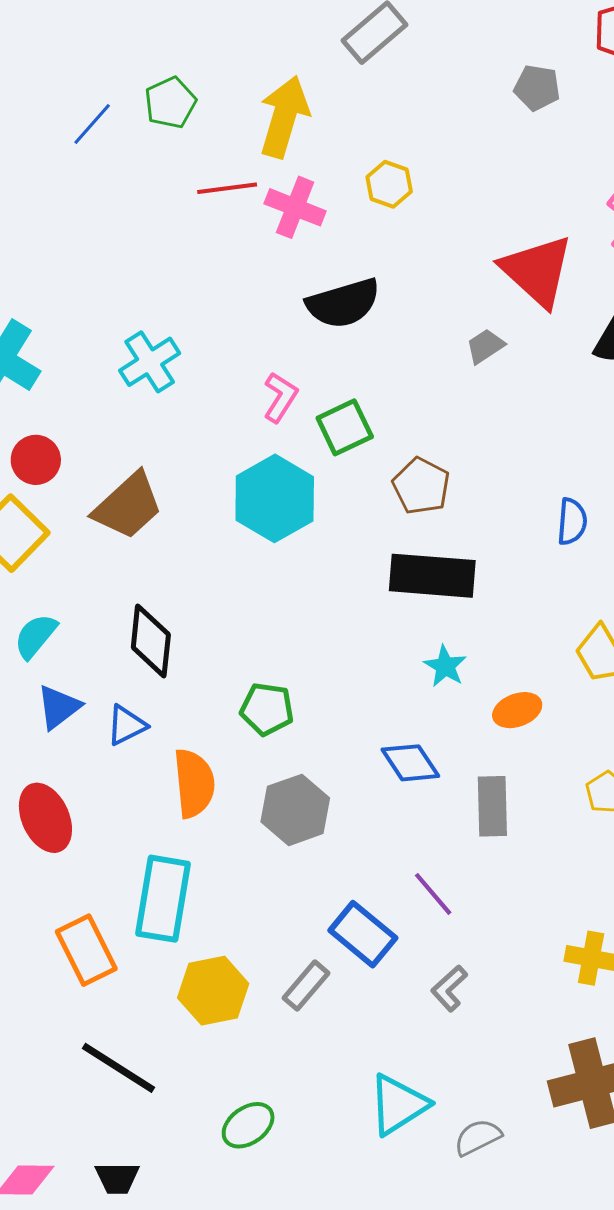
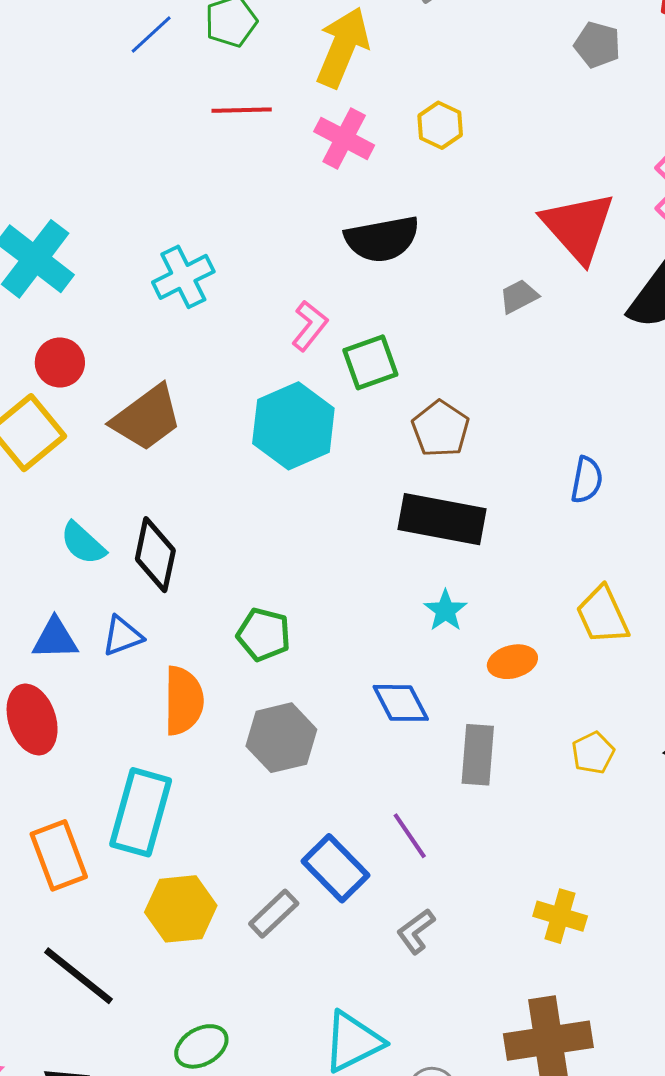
red line: (227, 188) -> (242, 110), moved
cyan semicircle: (35, 636) -> (83, 543), moved, turned -93
blue triangle: (59, 707) -> (55, 639), moved, turned 30

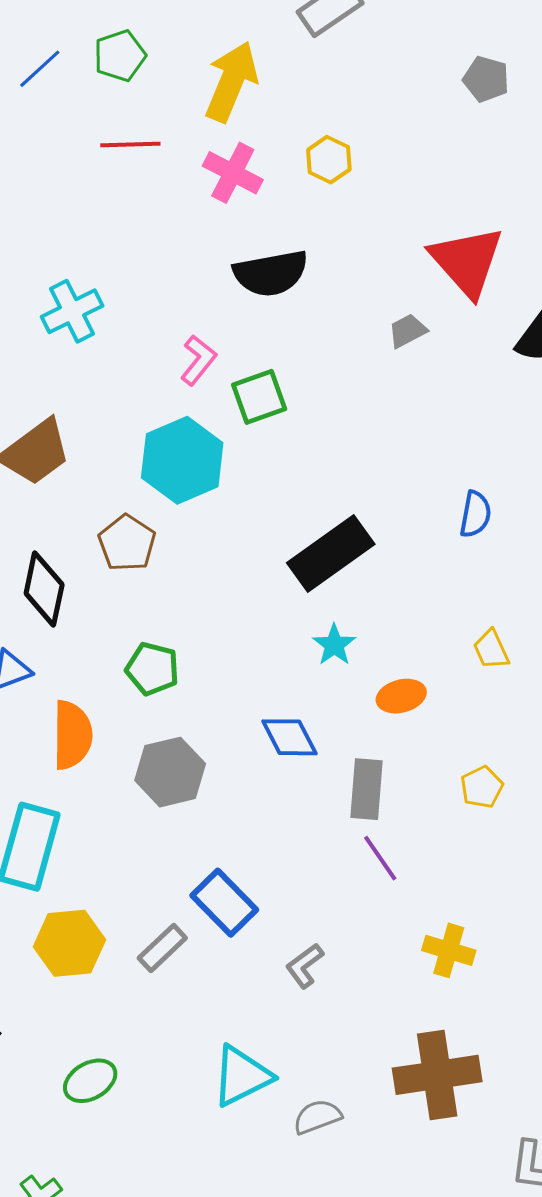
brown pentagon: (441, 429) -> (127, 543), moved
black rectangle: (442, 519) -> (331, 553), turned -46
yellow trapezoid: (602, 615) -> (491, 649), size x0.7
purple line: (410, 836) -> (380, 858), moved

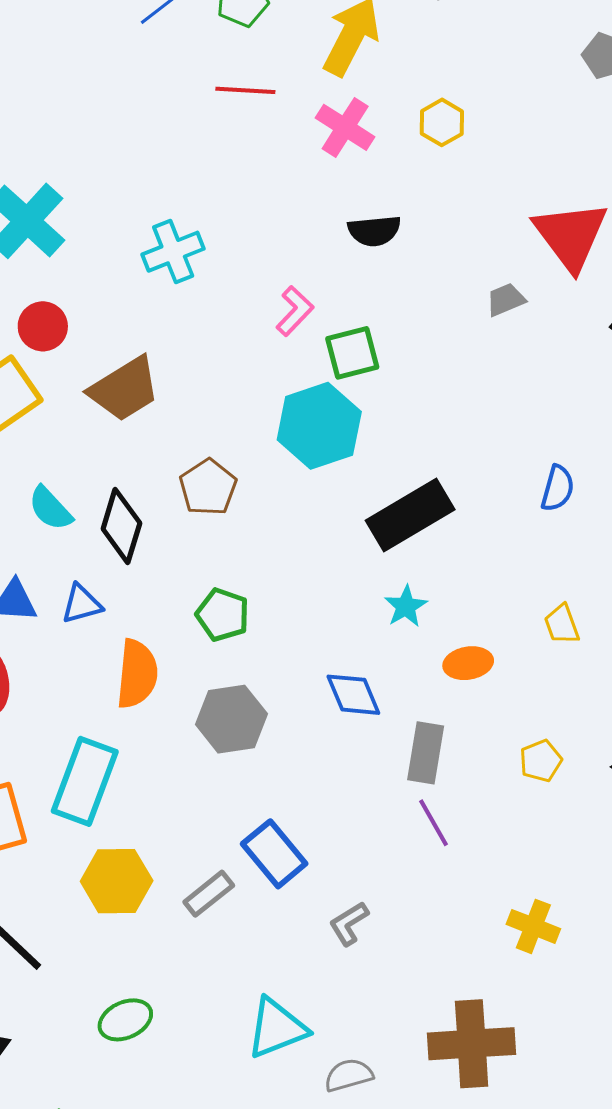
black semicircle: (271, 273) -> (374, 231), size x0.7
cyan hexagon: (182, 460) -> (319, 426), moved
yellow cross: (449, 950) -> (533, 926), moved

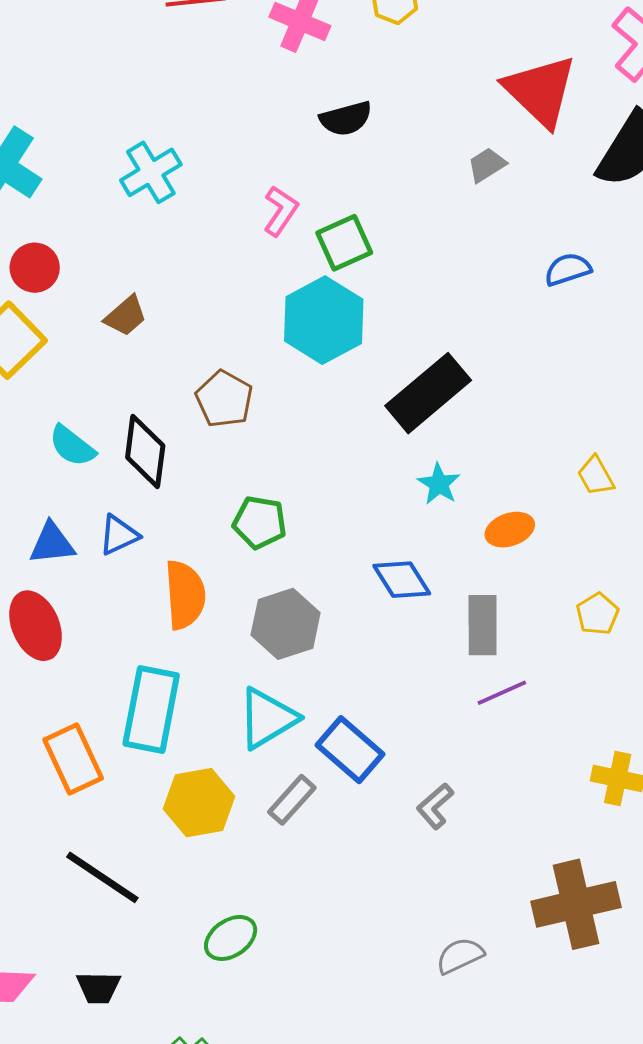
brown trapezoid: (125, 389) -> (126, 316), size x0.6
blue semicircle: (558, 488) -> (568, 269), moved, turned -114
purple line: (433, 823) -> (502, 693), turned -75
cyan triangle: (277, 1028) -> (267, 718), moved

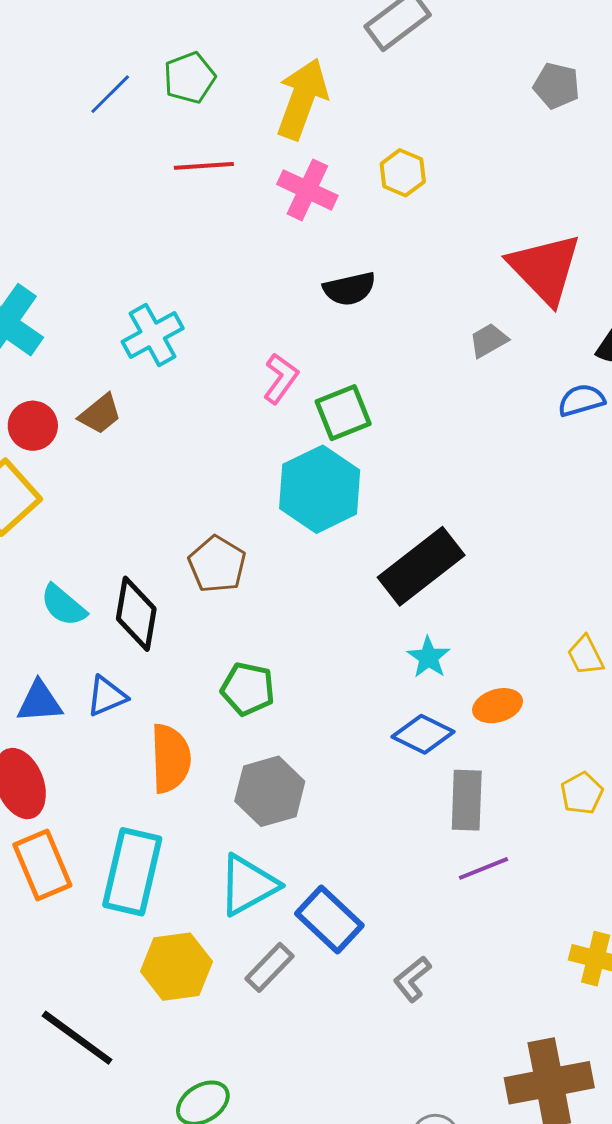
blue semicircle: (568, 269) -> (581, 400), moved
brown trapezoid: (126, 316) -> (100, 414), moved
blue diamond: (402, 580) -> (423, 734), moved, turned -34
orange rectangle: (73, 759) -> (42, 865), moved

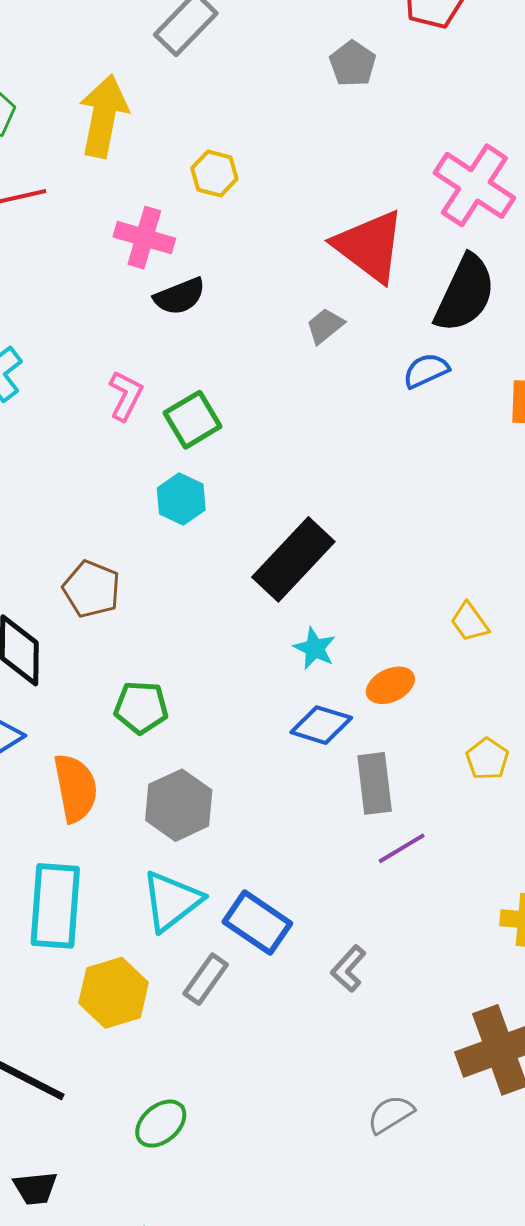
gray pentagon: (556, 86) -> (353, 64), turned 30
pink cross: (307, 190) -> (144, 238), moved
cyan hexagon: (320, 489) -> (181, 499), size x0.6

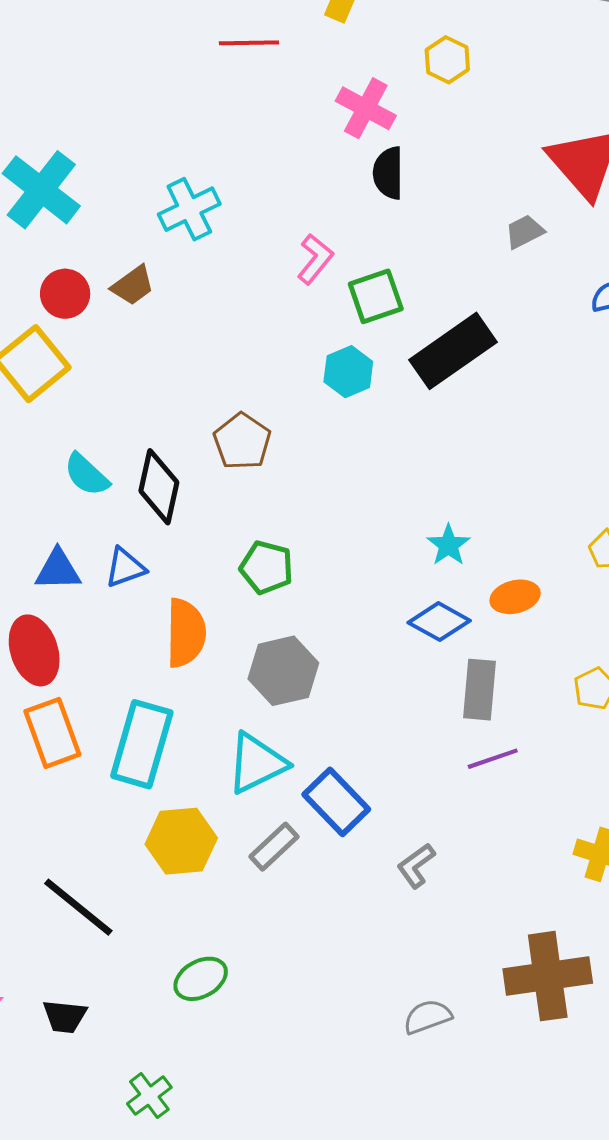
black semicircle: (180, 296) -> (388, 173), turned 100
black rectangle: (293, 559) -> (453, 351), moved

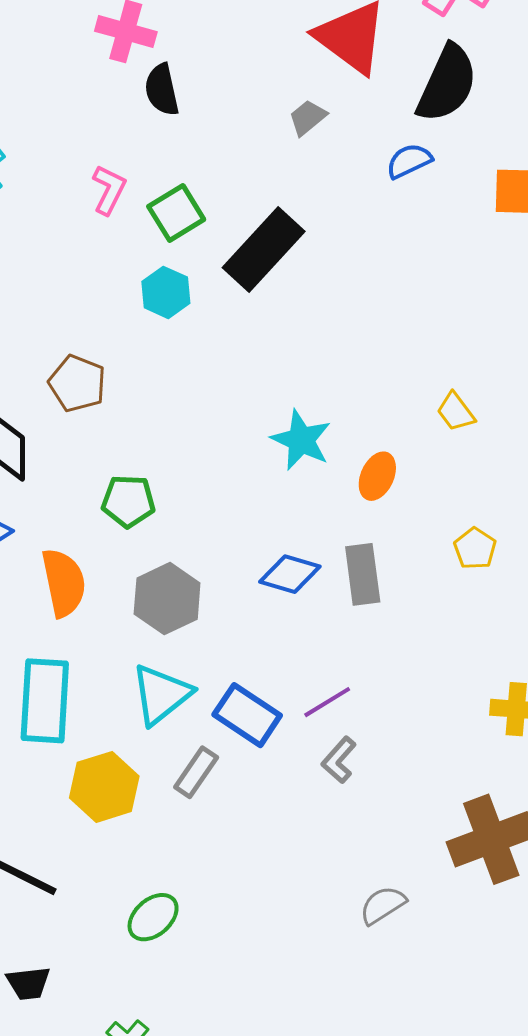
cyan star: (448, 545) -> (301, 440), size x1.4
orange ellipse: (515, 597) -> (377, 476), turned -39
blue diamond: (439, 622) -> (290, 574), moved
purple line: (493, 759) -> (327, 702), moved

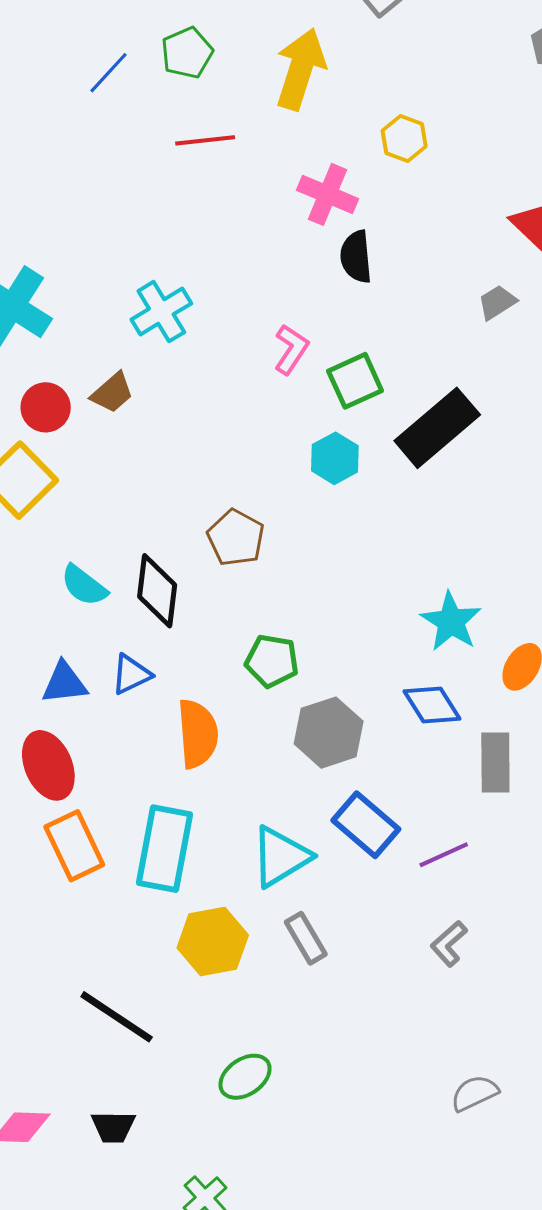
blue diamond: (290, 574) -> (432, 705), moved, turned 34
gray hexagon: (167, 599) -> (329, 733), moved
purple line: (327, 702) -> (444, 855), moved
blue rectangle: (247, 715) -> (366, 825), moved
gray rectangle: (196, 772) -> (306, 938), turned -72

